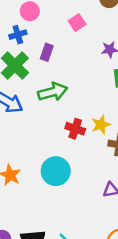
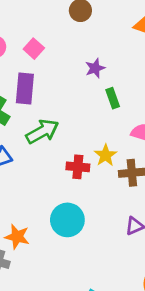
pink square: (77, 23) -> (34, 49), moved
purple rectangle: (47, 52) -> (25, 88), size x1.5

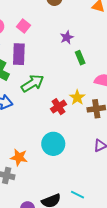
red cross: (78, 167) -> (58, 107), turned -35

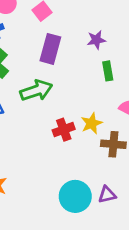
purple rectangle: (19, 54) -> (50, 49), moved
cyan circle: (53, 144) -> (75, 196), moved

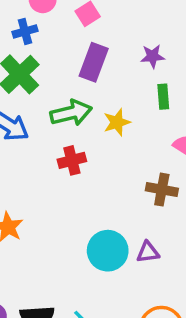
yellow star: (92, 123) -> (117, 122), moved
red cross: (64, 130) -> (72, 160), moved

